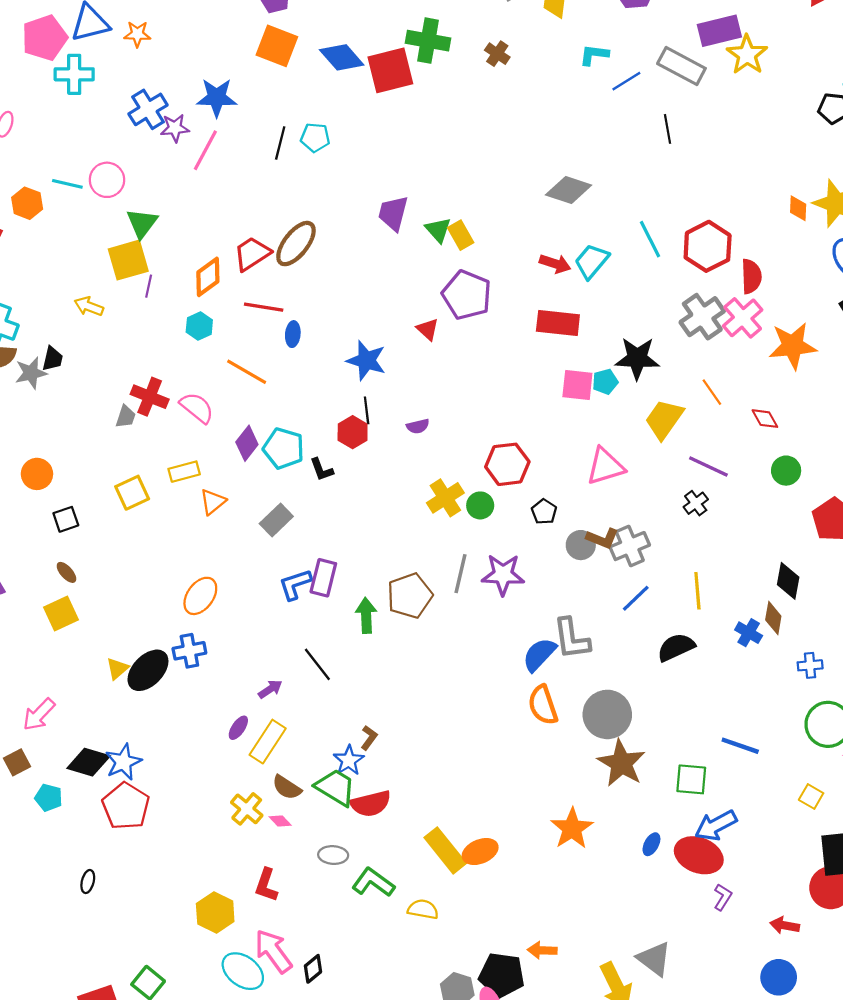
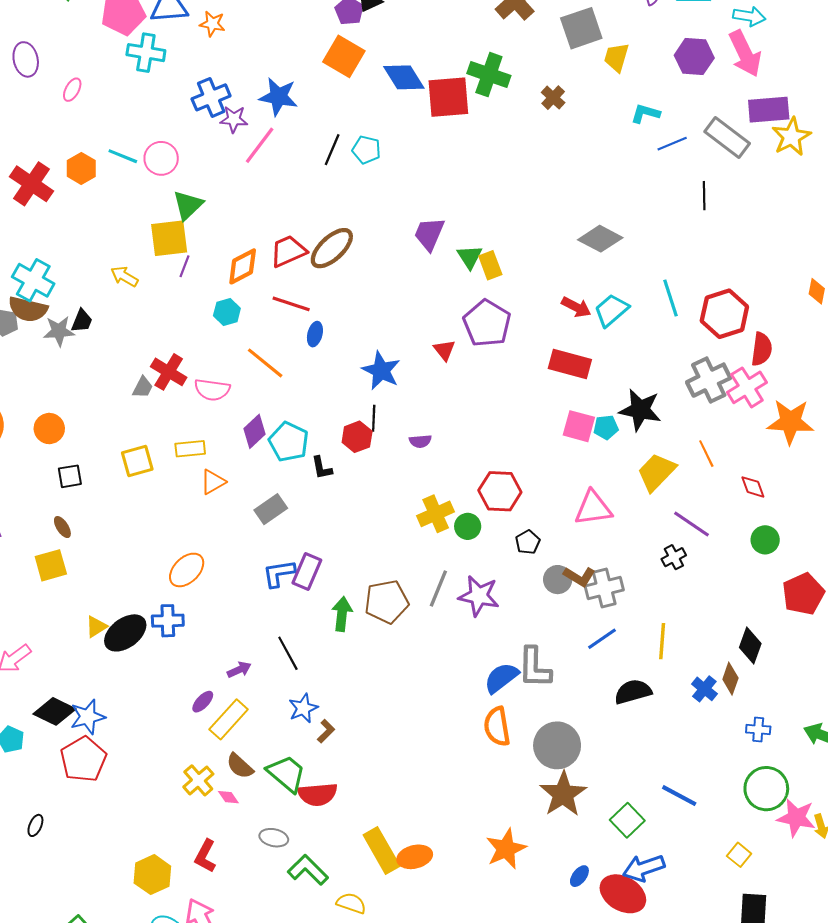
pink semicircle: (197, 408) -> (212, 390), turned 140
blue star: (349, 760) -> (303, 708), moved
green square: (691, 779) -> (627, 820), turned 32

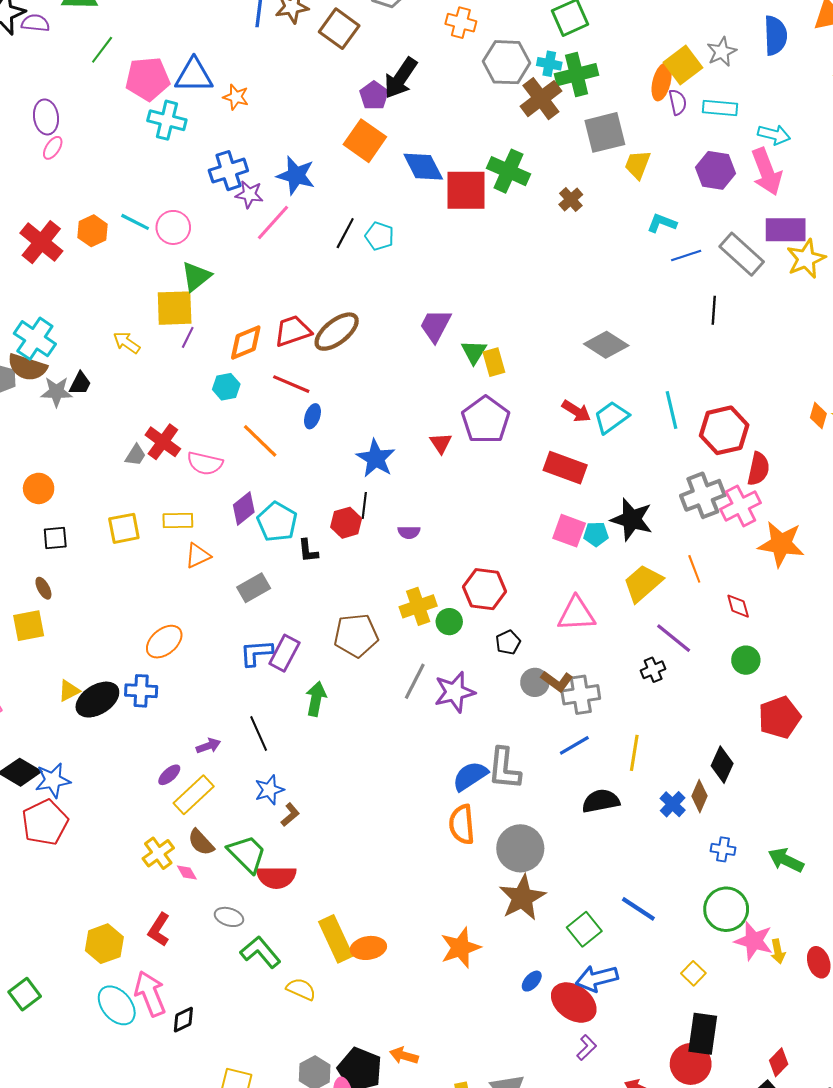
pink ellipse: (72, 90) -> (53, 148), moved
purple star: (479, 596) -> (455, 692), turned -30
brown pentagon: (387, 602) -> (356, 635), moved

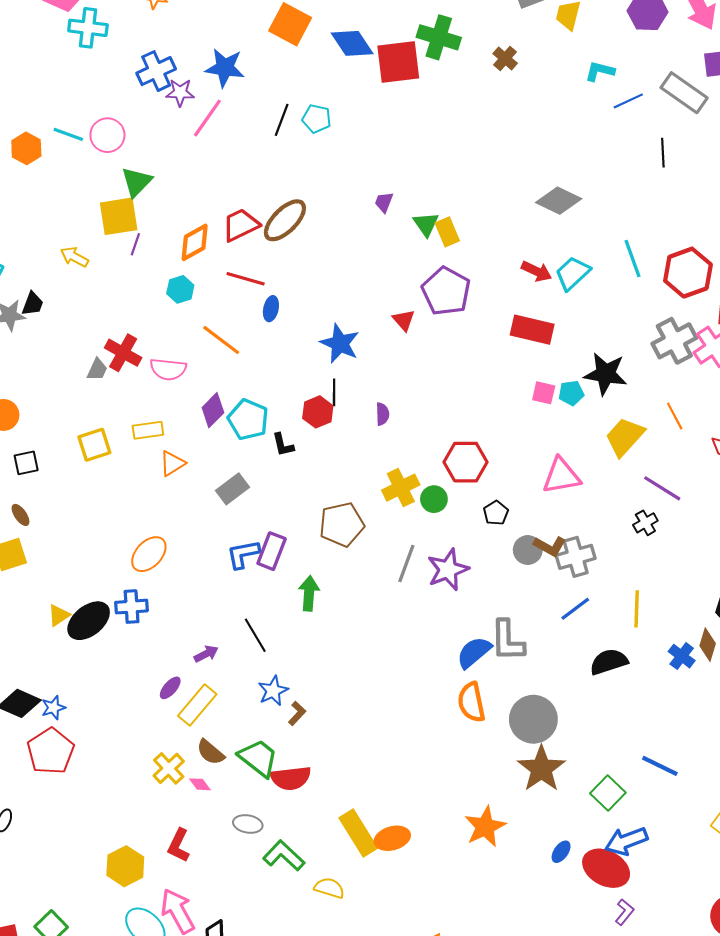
purple trapezoid: (435, 326) -> (384, 202), size x0.6
pink square: (569, 531) -> (544, 393), size x0.7
purple semicircle: (409, 532) -> (382, 414), turned -85
blue star: (53, 780) -> (53, 708), size x0.7

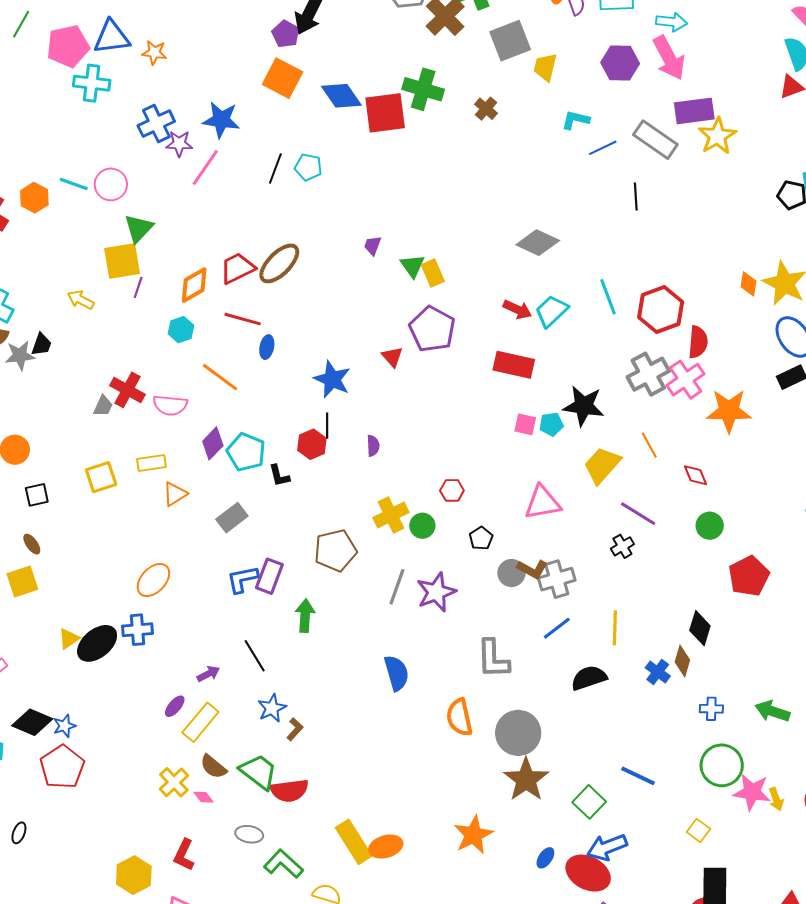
red hexagon: (466, 462) -> (452, 490), size x0.6
blue semicircle: (474, 652) -> (397, 673), moved, turned 114

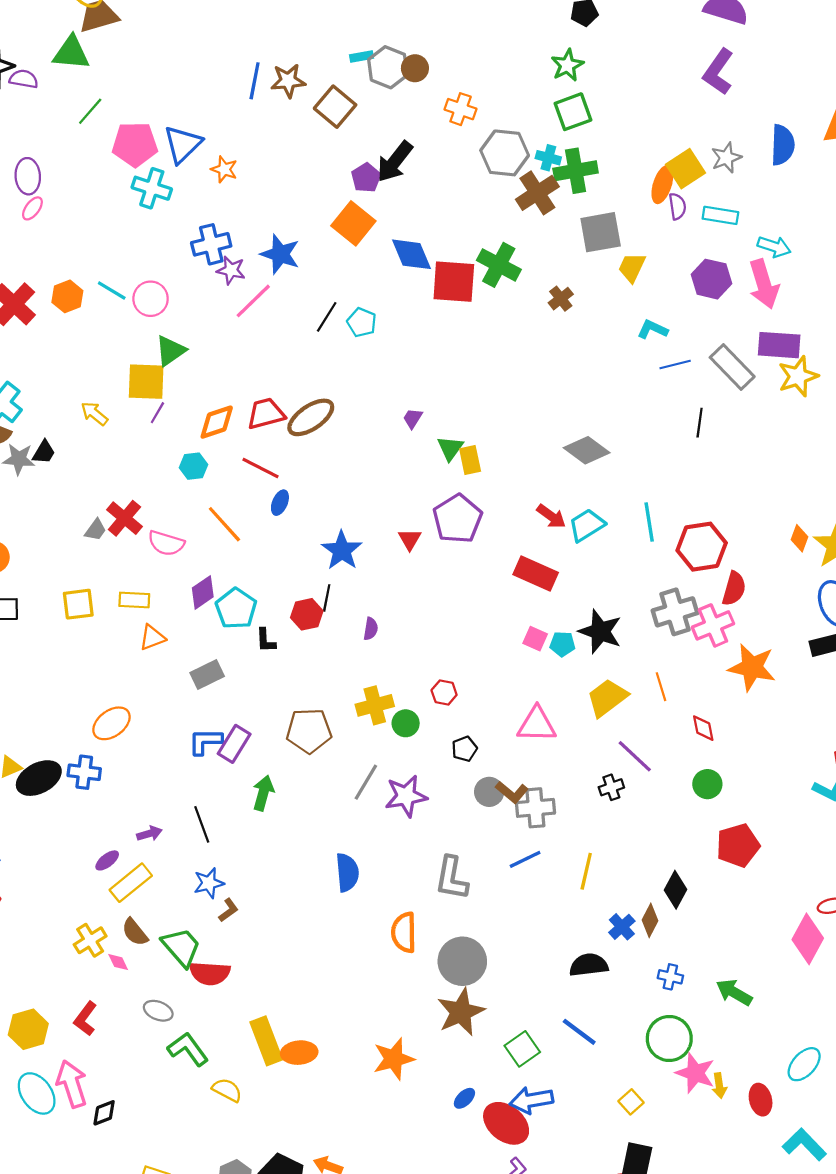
blue triangle: (112, 37) -> (183, 144), turned -48
black semicircle: (589, 678) -> (589, 965), moved

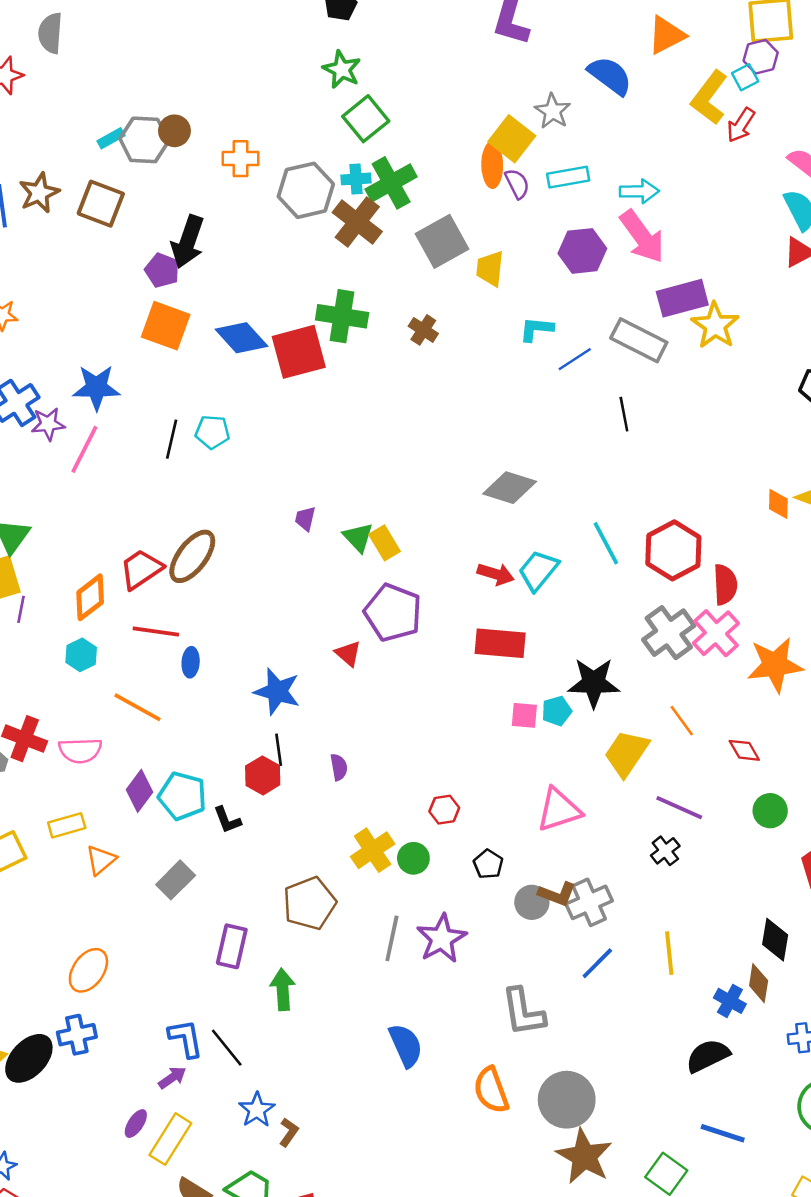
blue semicircle: (783, 145) -> (610, 76), turned -36
blue L-shape: (205, 741) -> (186, 1038), moved, turned 99

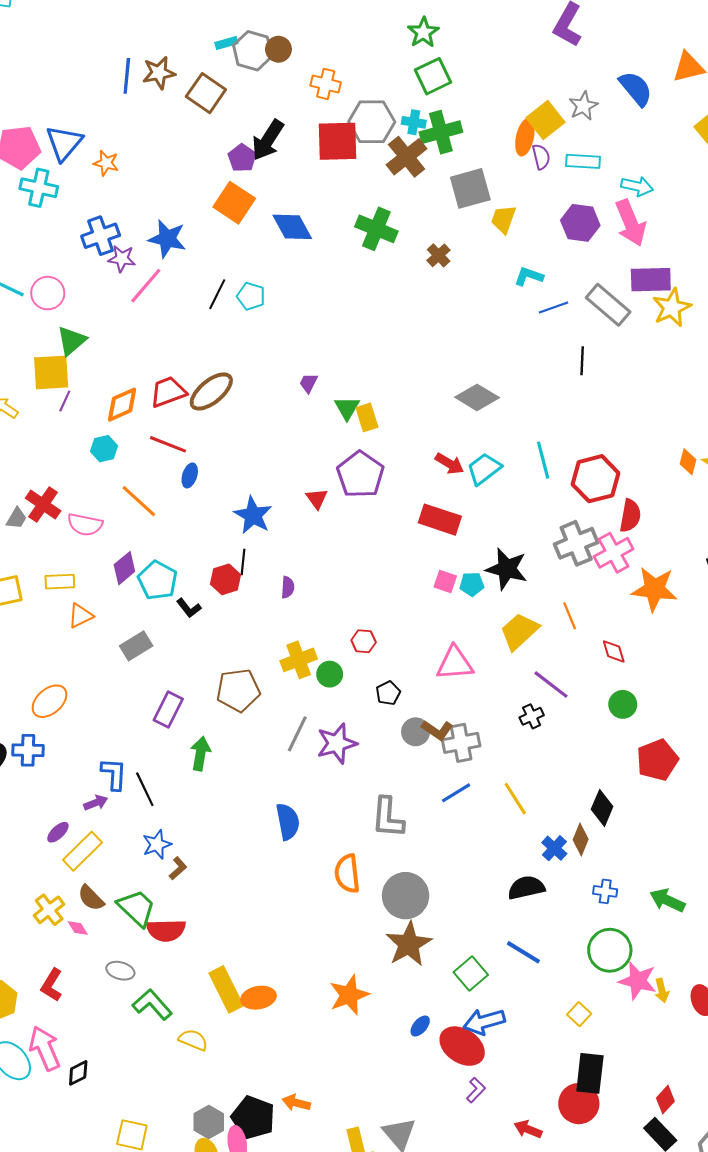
red square: (299, 352) -> (338, 141), moved
black L-shape: (227, 820) -> (189, 608), turned -30
yellow line: (669, 953) -> (515, 799), turned -40

